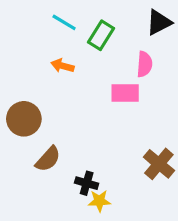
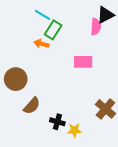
green rectangle: (101, 35) -> (53, 30), moved
pink semicircle: (144, 64) -> (96, 27), moved
yellow star: (99, 201) -> (74, 130), moved

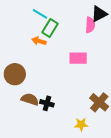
brown semicircle: (32, 106) -> (30, 99), turned -114
black cross: (57, 122) -> (47, 103), moved
yellow star: (74, 130) -> (81, 124), moved

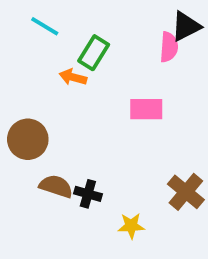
cyan line: (40, 14) -> (45, 26), moved
yellow star: (81, 124) -> (131, 226), moved

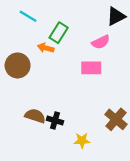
pink semicircle: (169, 47) -> (101, 42), moved, turned 60
brown circle: (28, 139) -> (18, 65), moved

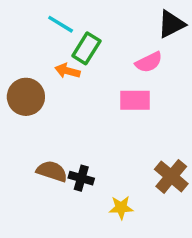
cyan line: (28, 16) -> (61, 24), moved

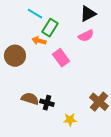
black triangle: (171, 24) -> (88, 14), moved
pink rectangle: (135, 100) -> (61, 58), moved, turned 54

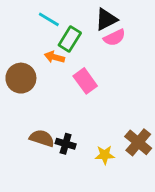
black triangle: (88, 14) -> (106, 19), moved
pink semicircle: (86, 36) -> (115, 38), moved
yellow star: (70, 120) -> (105, 155), moved

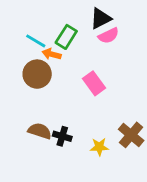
cyan line: (49, 19) -> (36, 41), moved
brown circle: (21, 78) -> (37, 74), moved
pink rectangle: (85, 81) -> (94, 83), moved

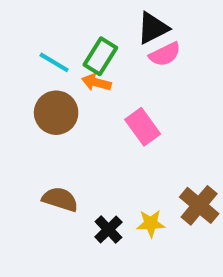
orange arrow: (52, 54) -> (96, 82), moved
black cross: (62, 136) -> (108, 229), moved, turned 30

